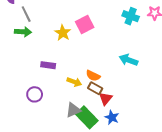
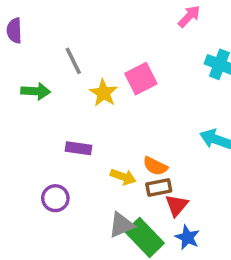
gray line: (26, 14) -> (73, 61), moved
brown rectangle: (95, 88) -> (159, 188), turned -40

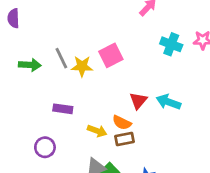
gray line: (73, 61) -> (61, 58), moved
yellow star: (103, 93) -> (82, 66), turned -30
red triangle: (177, 205) -> (138, 101), moved

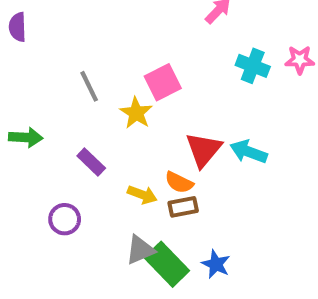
green arrow: (30, 65) -> (26, 137), moved
yellow star: (82, 66) -> (136, 113), moved, turned 30
red triangle: (138, 101) -> (204, 150), size x1.4
purple rectangle: (63, 109) -> (91, 162), turned 36

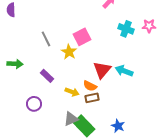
blue star: (216, 264) -> (118, 126), moved

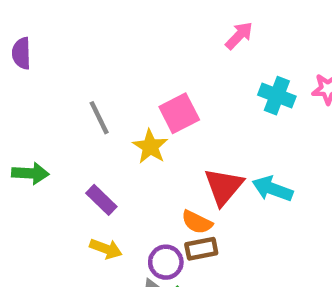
yellow arrow: (72, 92) -> (106, 249), moved
purple circle: (34, 104) -> (166, 262), moved

